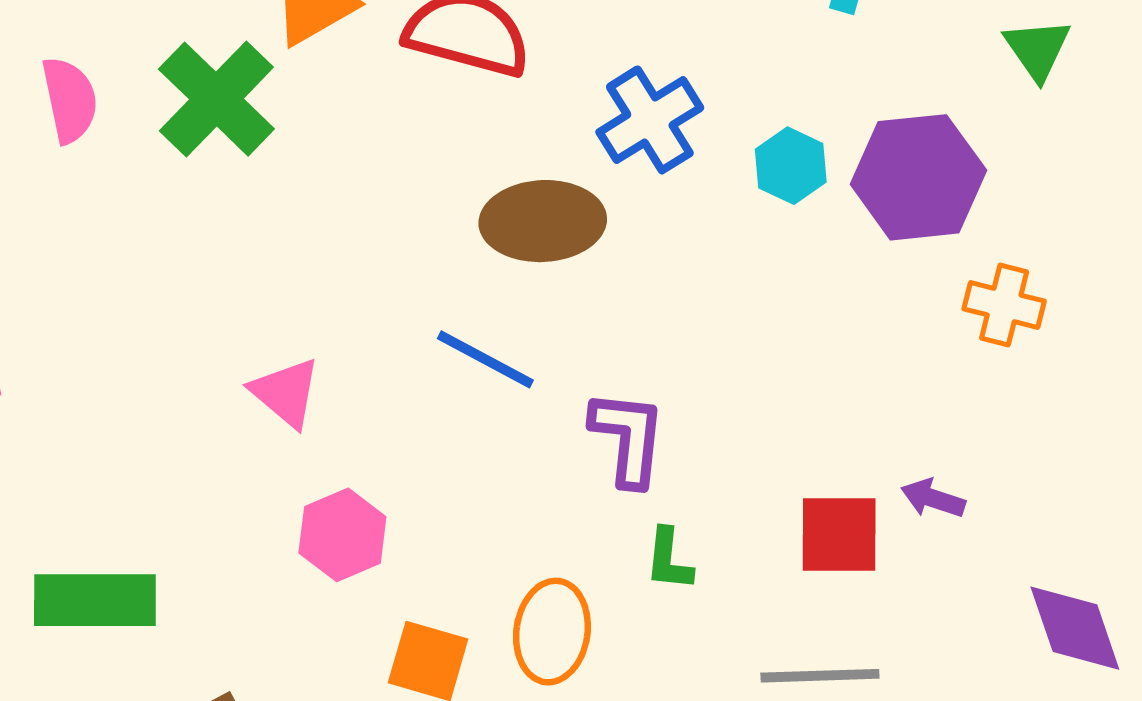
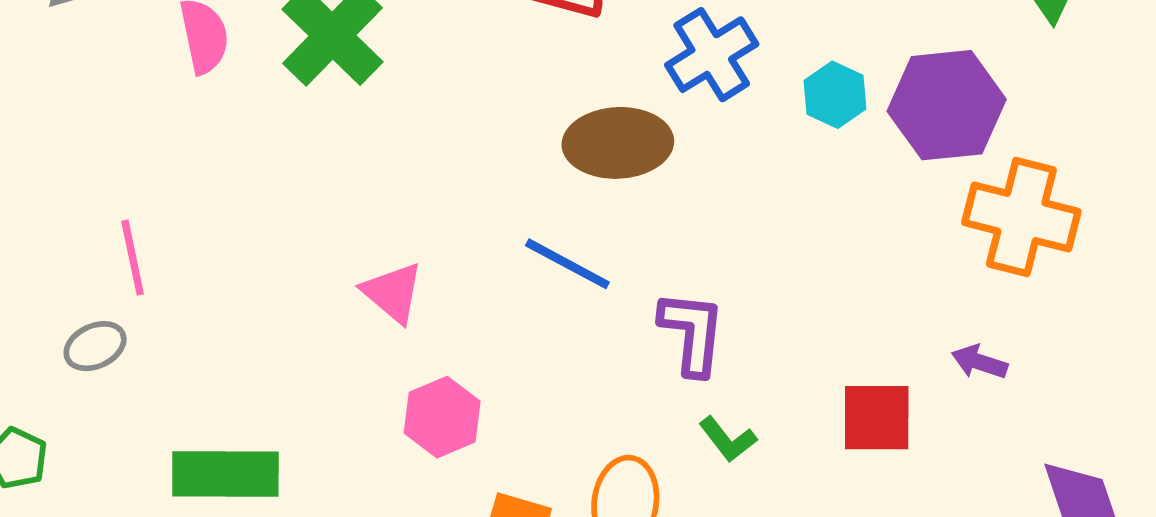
orange cross: (1004, 305) -> (1021, 217), size x1.6
purple arrow: (933, 498) -> (979, 362), moved
green L-shape: (669, 560) -> (728, 439), turned -44

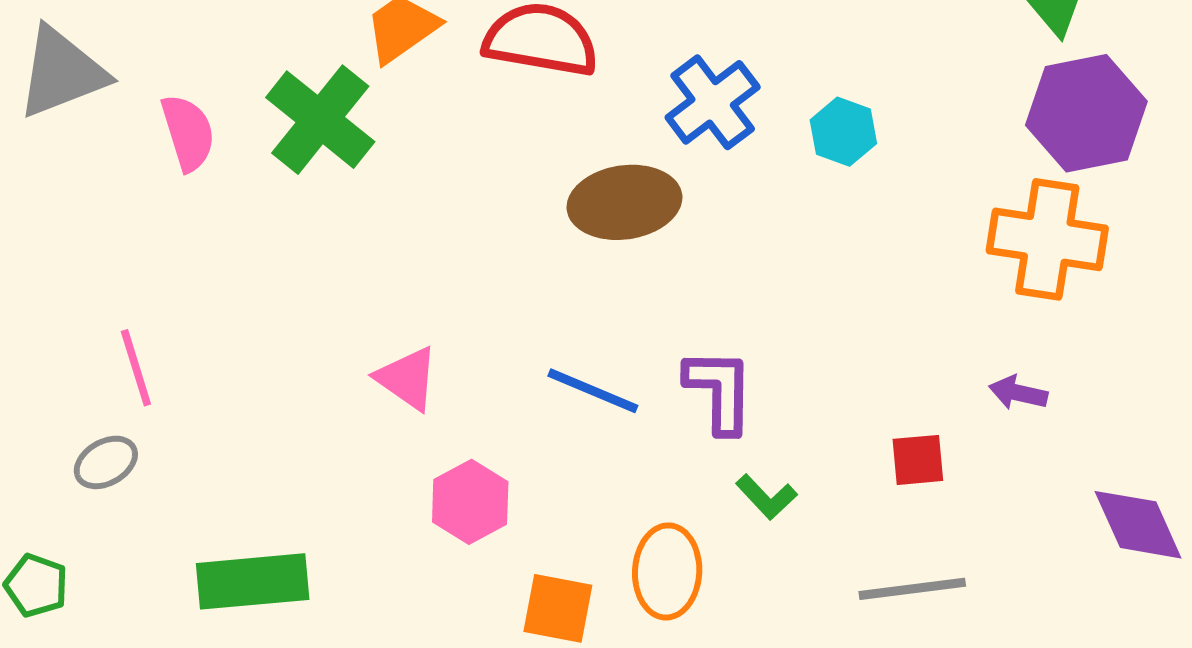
purple hexagon: (947, 105) -> (1086, 113), moved
blue line: (567, 264) -> (593, 391), moved
red square: (877, 418) -> (918, 460), size x0.7

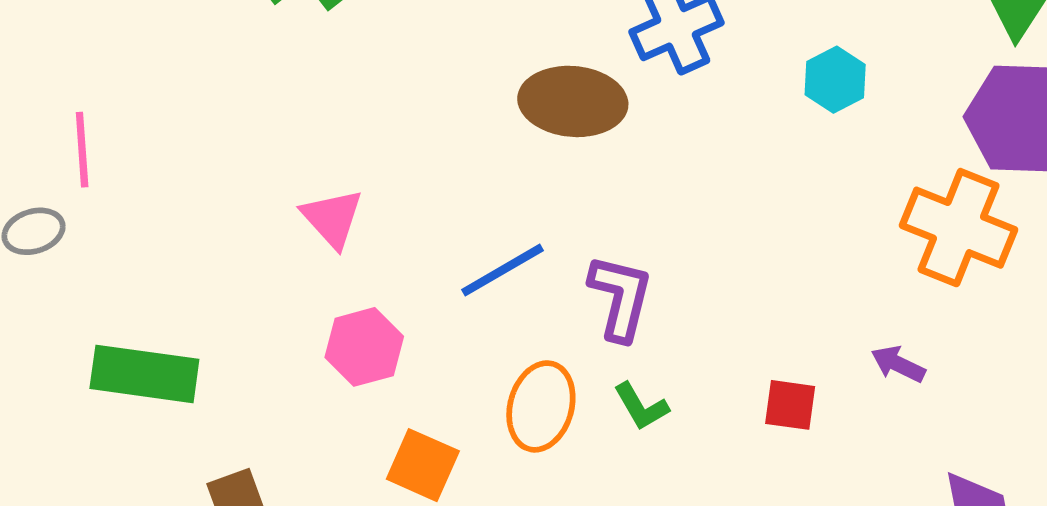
cyan hexagon: (843, 132) -> (835, 80), moved
blue line: (593, 391) -> (503, 270), turned -66
orange ellipse: (667, 571) -> (541, 406), moved

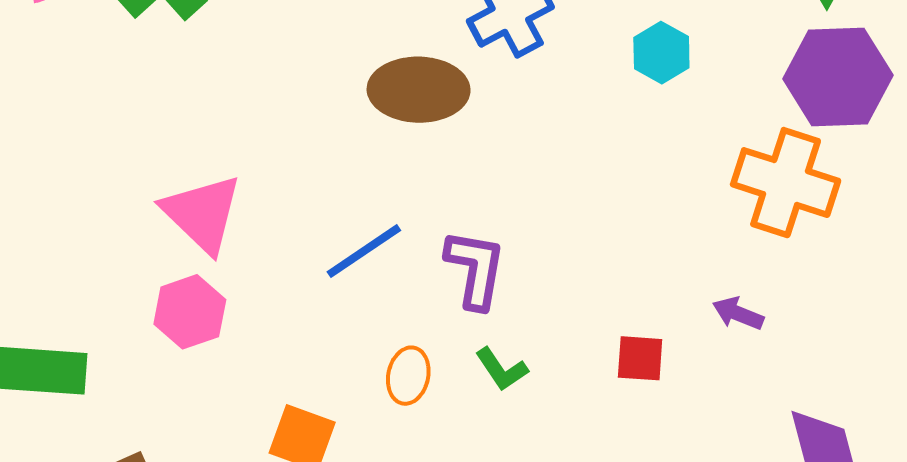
pink triangle: (332, 218) -> (202, 214), size x1.4
pink hexagon: (364, 347) -> (190, 312), moved
orange ellipse: (541, 406) -> (408, 376), size x0.7

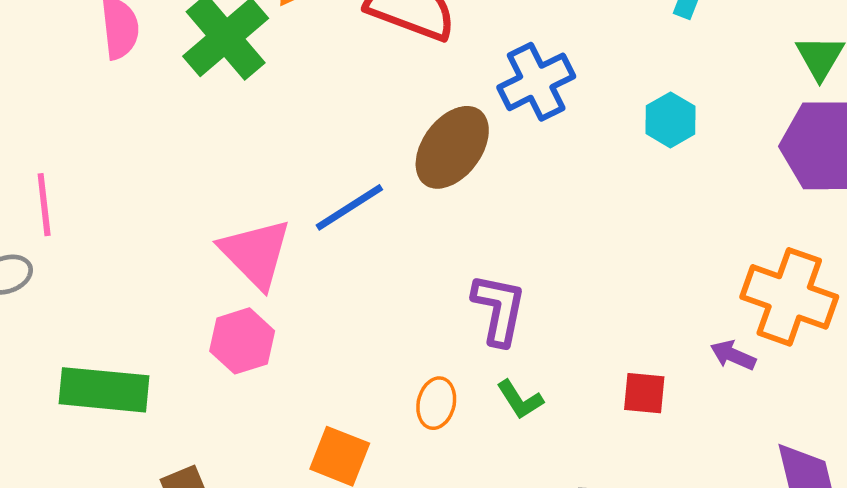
brown ellipse: (419, 90) -> (452, 147), turned -56
orange cross: (786, 183) -> (789, 297), moved
blue line: (364, 251) -> (349, 207), moved

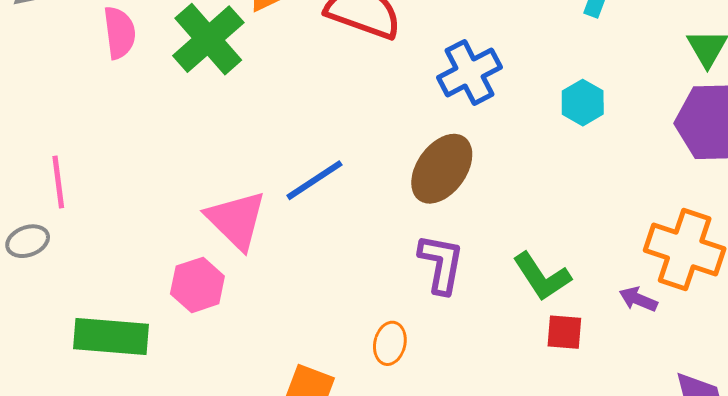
brown ellipse: (452, 147) -> (442, 169), moved
pink hexagon: (242, 341) -> (197, 285), moved
green L-shape: (520, 400) -> (542, 277), moved, size x1.5

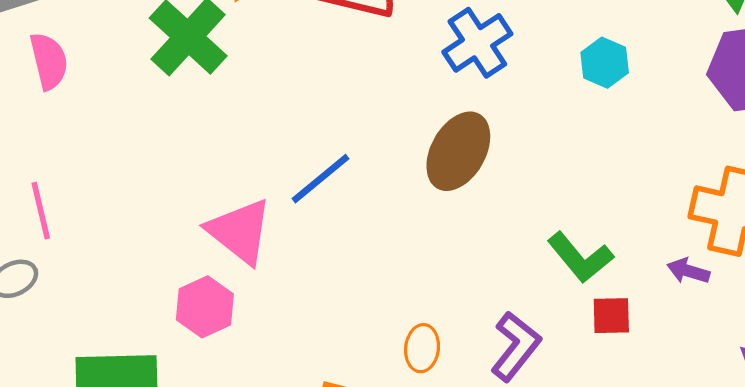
pink semicircle: (119, 33) -> (49, 61), moved
purple L-shape: (441, 264) -> (516, 346), moved, turned 34

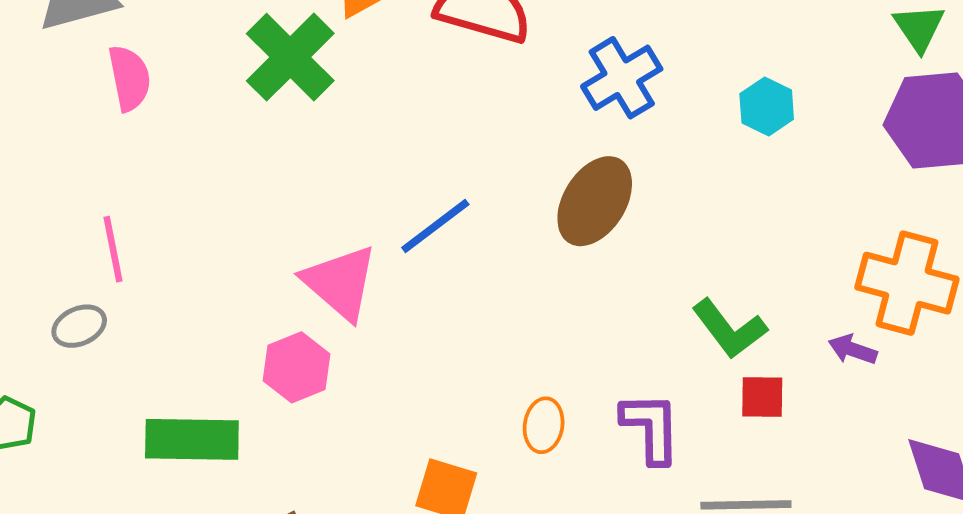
purple L-shape: (516, 346) -> (651, 428), turned -42

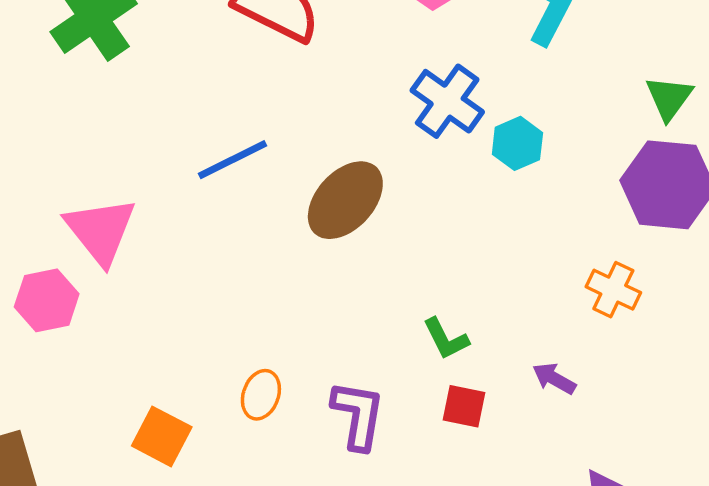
blue cross: (622, 78) -> (447, 101), moved, turned -34
blue line: (435, 226) -> (232, 160), moved
orange cross: (907, 283) -> (613, 290), moved, size x0.6
green L-shape: (729, 329) -> (446, 339), size x0.7

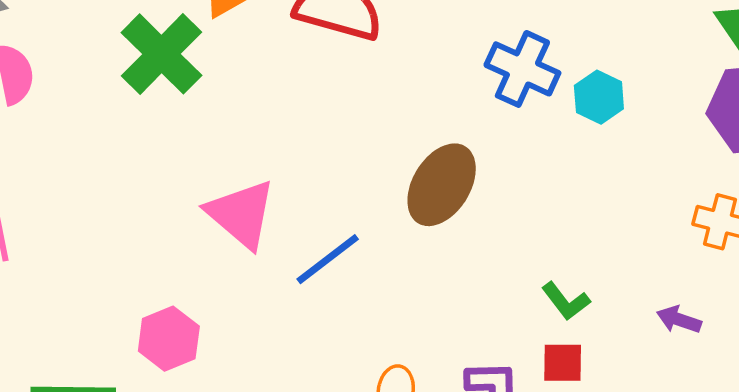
blue line: (232, 160) -> (328, 259), moved
pink triangle: (101, 231) -> (241, 214), moved
red square: (464, 406) -> (563, 363), moved

